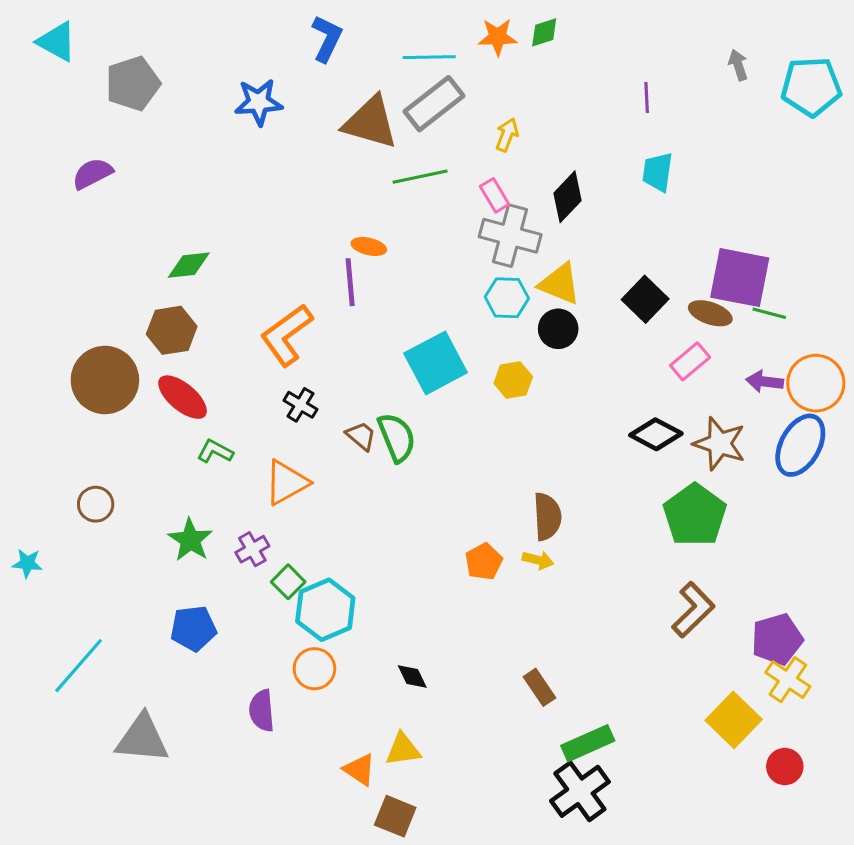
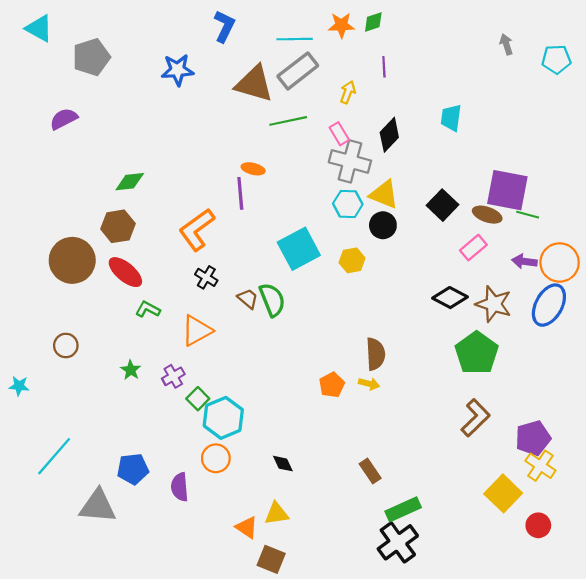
cyan pentagon: (811, 87) -> (556, 59), size x0.7
purple line: (647, 98) -> (384, 67), moved
green star: (190, 540) -> (131, 370), size x0.7
blue pentagon: (193, 628) -> (133, 469), moved

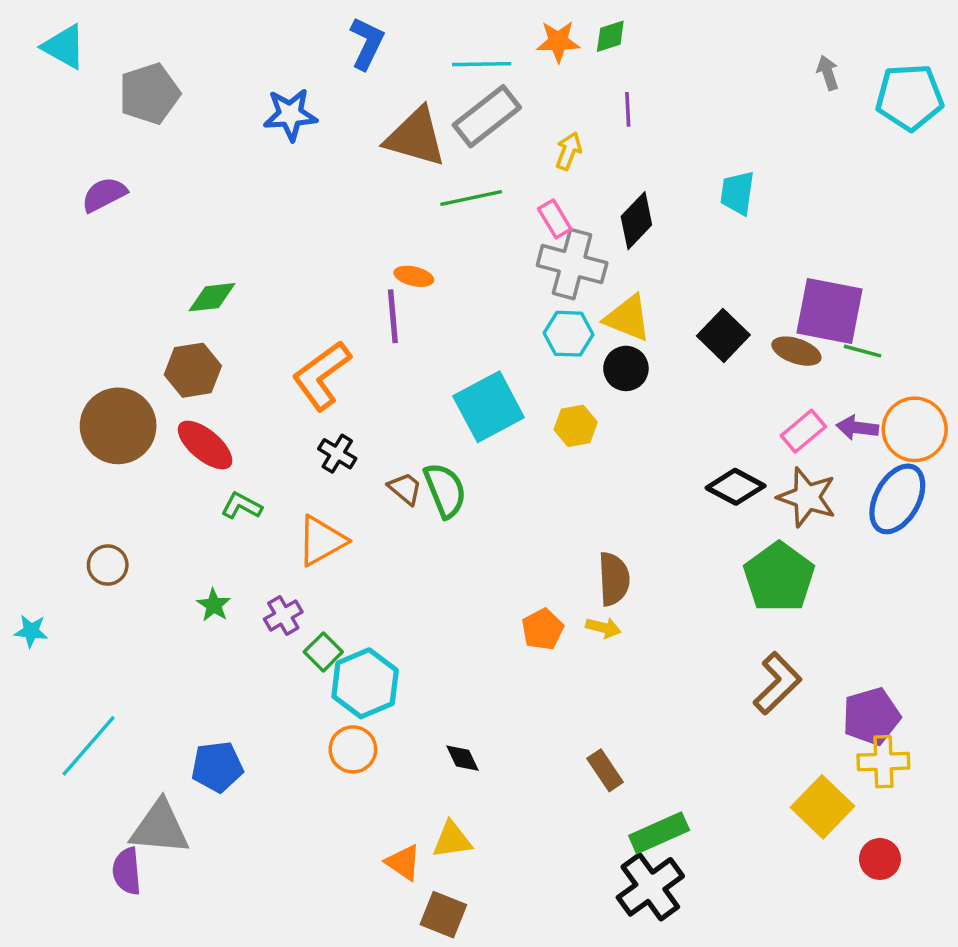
cyan pentagon: (556, 59) -> (910, 97), size x1.4
pink rectangle: (473, 248) -> (803, 431), moved
yellow cross: (540, 466) -> (883, 762), turned -36
purple semicircle: (180, 487) -> (127, 871), moved

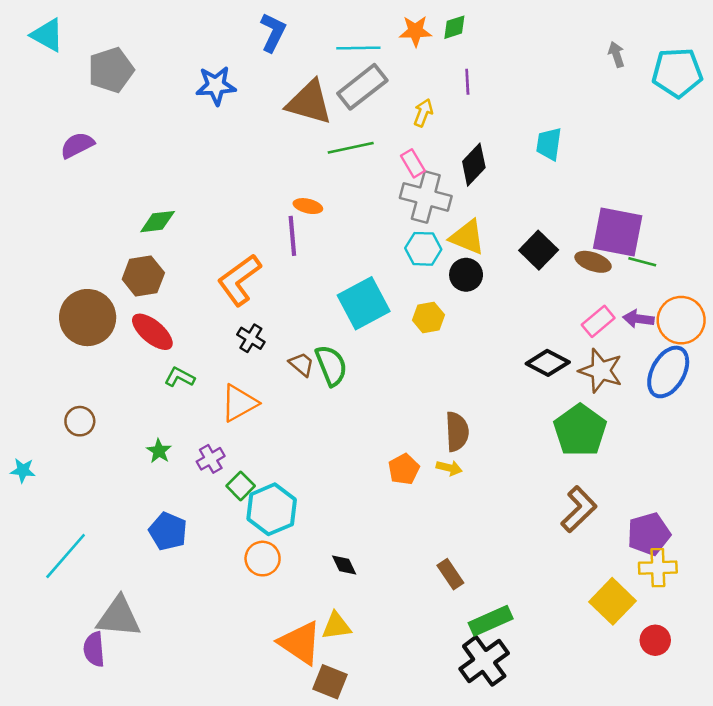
blue pentagon: (217, 767) -> (168, 531), moved, turned 30
orange triangle: (403, 862) -> (300, 643), size x1.6

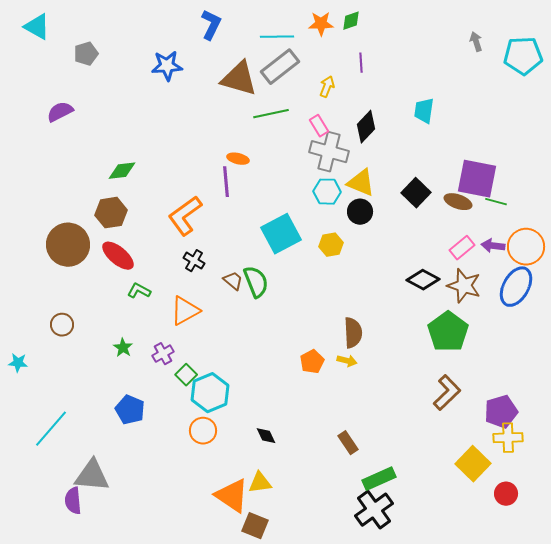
gray pentagon: (111, 70) -> (86, 54), size x0.7

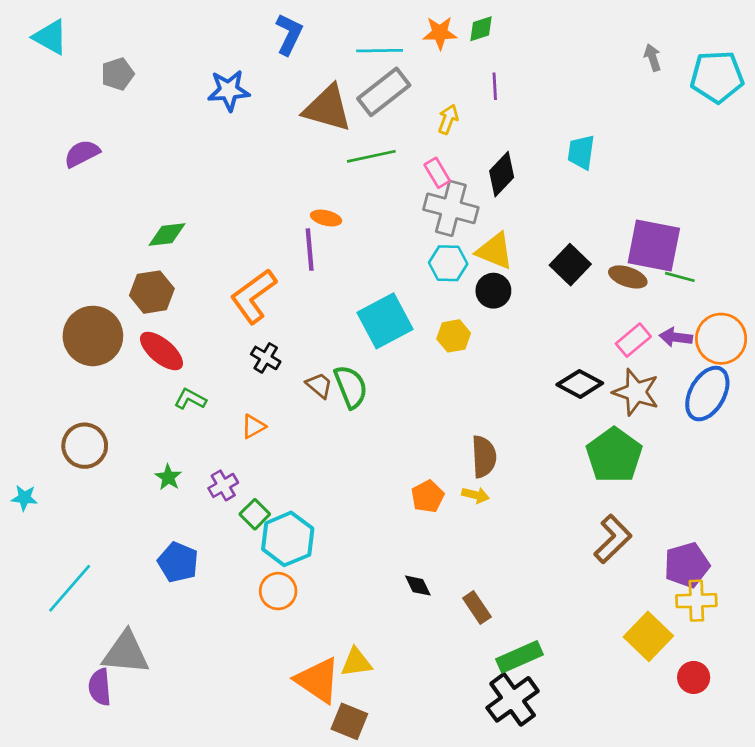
orange triangle: (185, 311) -> (253, 426), size x0.6
brown circle: (62, 325) -> (85, 446), size x1.4
black diamond: (266, 436) -> (418, 586), moved

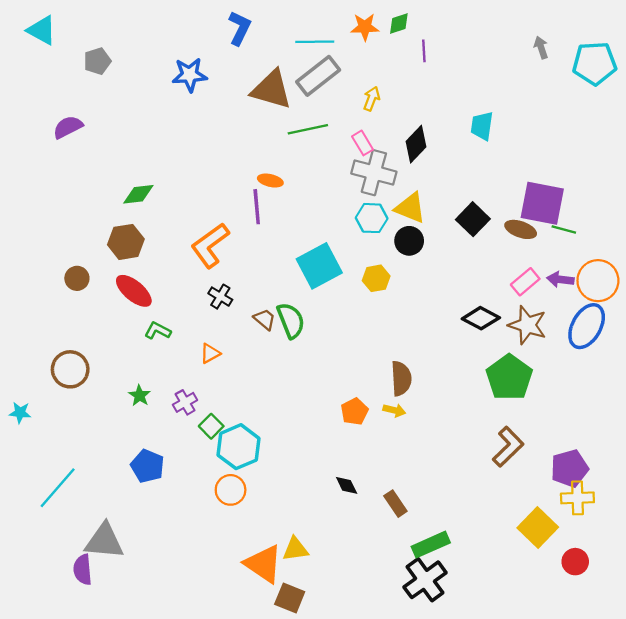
purple line: (495, 86) -> (424, 51), moved
brown circle: (93, 336) -> (77, 278), size x0.5

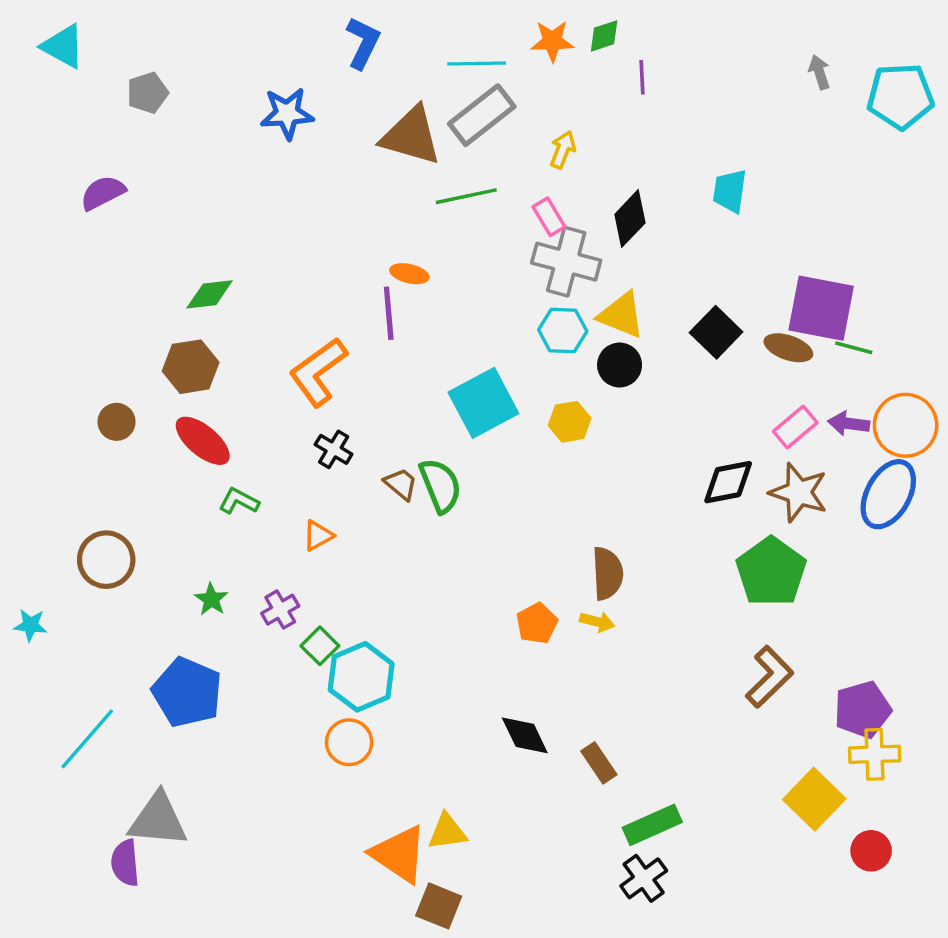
black diamond: (481, 318) -> (728, 482), turned -39
blue pentagon: (147, 466) -> (187, 692), moved, size x1.4
black diamond: (347, 485) -> (525, 735), size x1.4
black cross: (425, 580) -> (644, 878), size x0.7

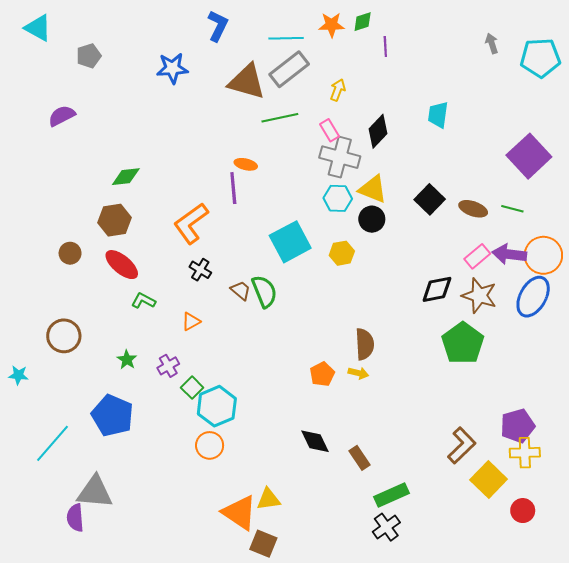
purple square: (821, 308) -> (529, 156), moved, turned 36
purple arrow: (849, 424) -> (509, 254), size x1.4
brown L-shape: (769, 677) -> (462, 445), moved

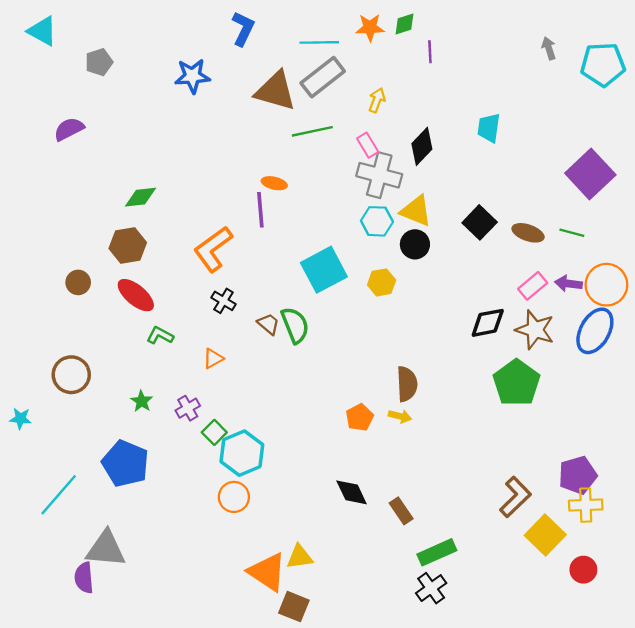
purple arrow: (509, 254) -> (568, 284), size x0.7

